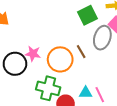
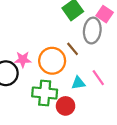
cyan triangle: (86, 93) -> (78, 83), moved
pink line: (100, 95) -> (98, 78), moved

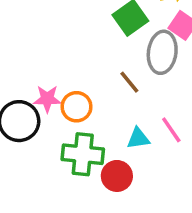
orange circle: (52, 61) -> (76, 107), moved, size x0.7

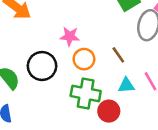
brown line: (129, 82) -> (118, 55), moved
pink star: (47, 99) -> (70, 36), moved

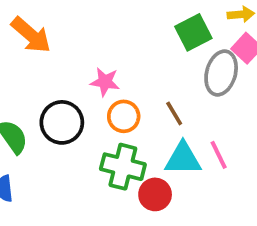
cyan triangle: (126, 85) -> (183, 159), size x1.5

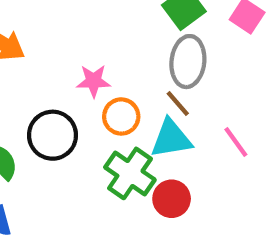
gray ellipse: (221, 73) -> (188, 62), moved
cyan triangle: (183, 159) -> (171, 139), moved
green cross: (123, 167) -> (130, 173), turned 30

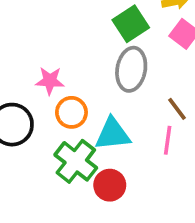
brown line: (178, 104) -> (177, 109), moved
pink line: (236, 142) -> (168, 140), turned 40

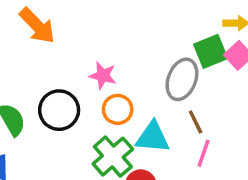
green square: (131, 24) -> (211, 51), moved
brown line: (177, 109) -> (196, 122), moved

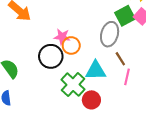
orange circle: (118, 109) -> (71, 45), moved
black circle: (59, 110) -> (51, 56), moved

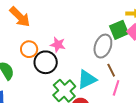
orange circle: (71, 45) -> (29, 49), moved
cyan triangle: (96, 71) -> (87, 79), turned -30

